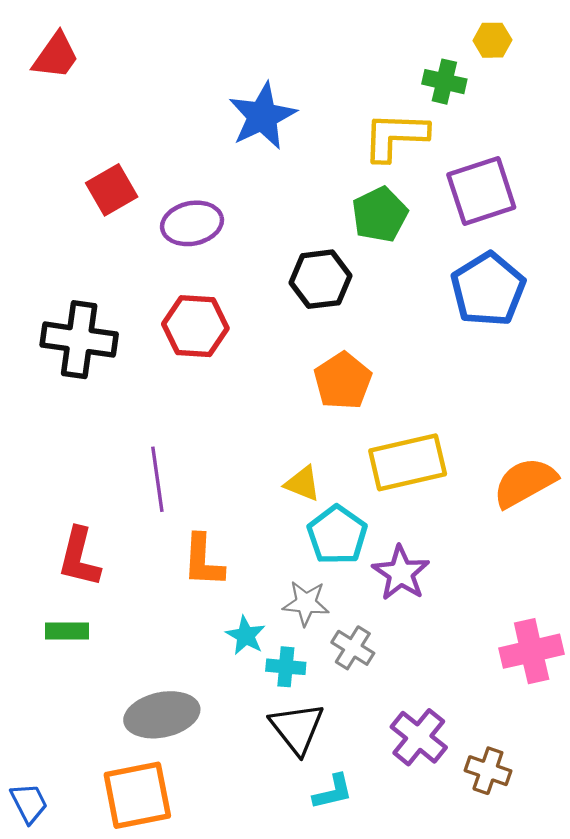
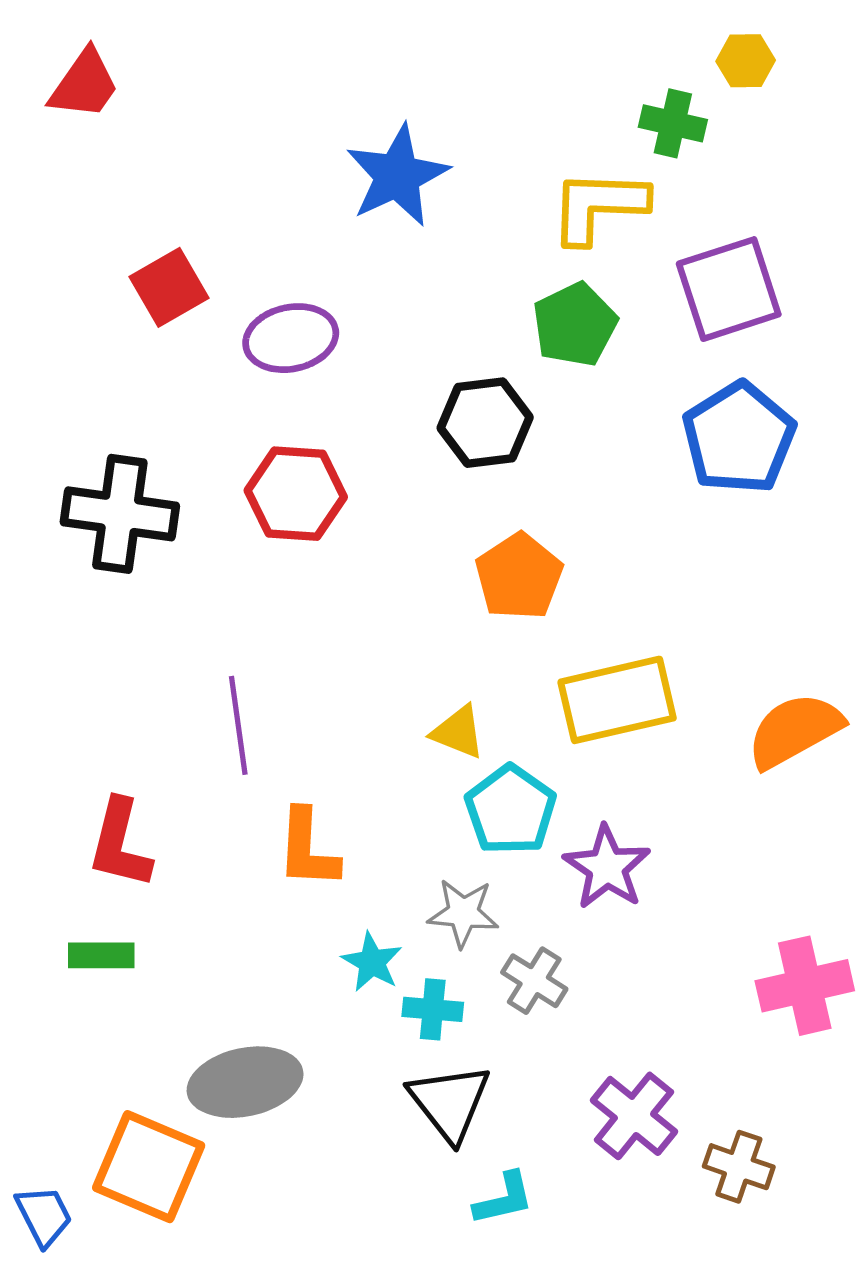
orange square: (137, 795) -> (149, 1167), moved, turned 34

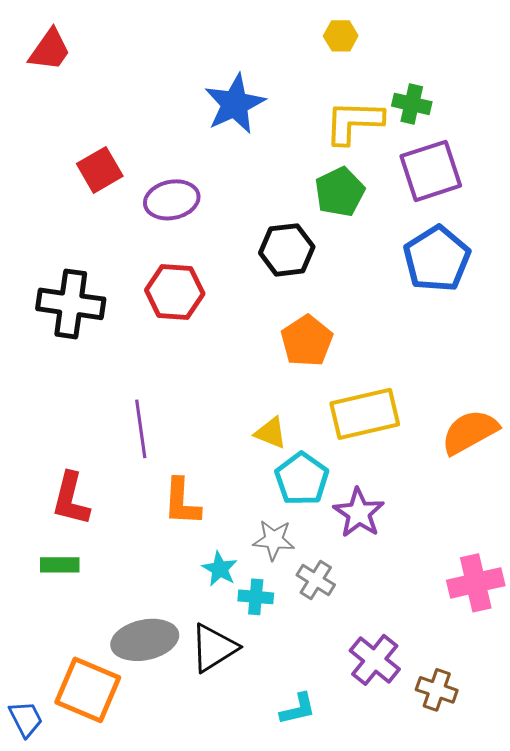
yellow hexagon: (746, 61) -> (341, 36), moved
green cross: (673, 123) -> (412, 104), moved
black triangle: (450, 1102) -> (214, 648), moved, turned 36

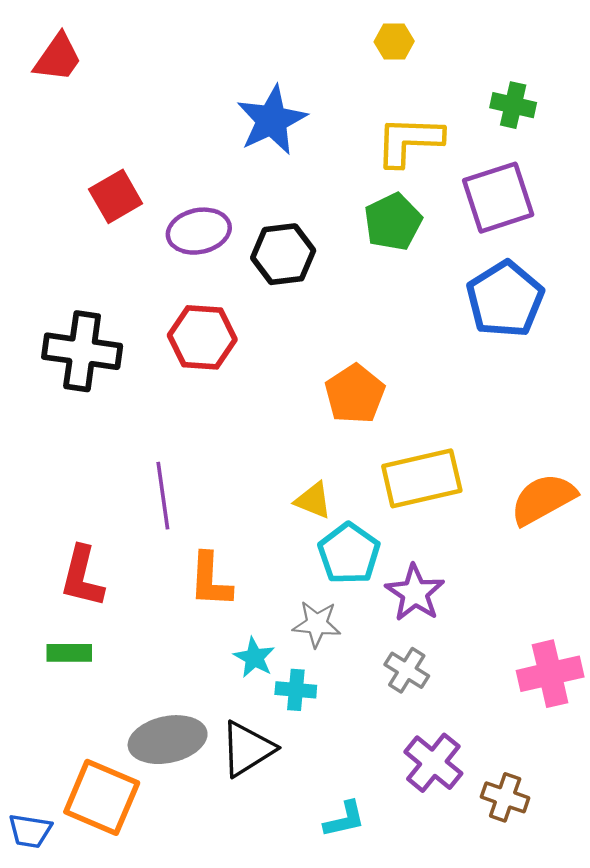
green cross: (412, 104) -> (513, 105), moved
black hexagon: (287, 250) -> (283, 254), moved
gray cross: (316, 580) -> (407, 670), moved
blue trapezoid: (26, 719) -> (30, 831), turned 126

